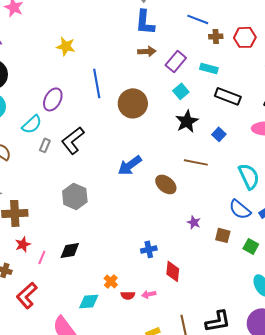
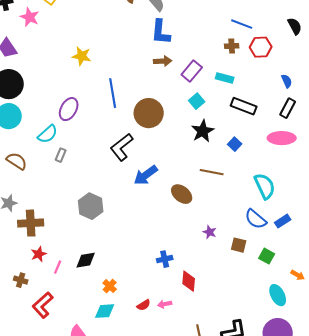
blue line: (198, 19) -> (242, 24), moved
black L-shape: (73, 140) -> (122, 147), moved
orange cross: (111, 281) -> (110, 286), moved
red semicircle: (128, 295) -> (144, 305), turned -32

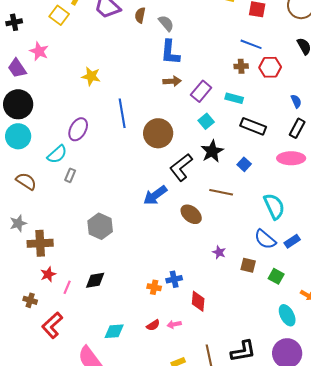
pink star: (30, 17) -> (39, 51), moved
black L-shape: (122, 147) -> (181, 167), moved
orange cross: (110, 286) -> (154, 287), moved, turned -32

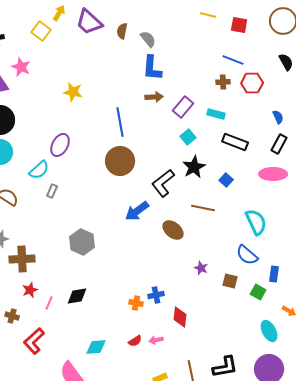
blue line: (122, 113) -> (120, 122), moved
brown circle: (158, 133) -> (120, 161), moved
blue rectangle: (292, 241) -> (274, 274), moved, turned -49

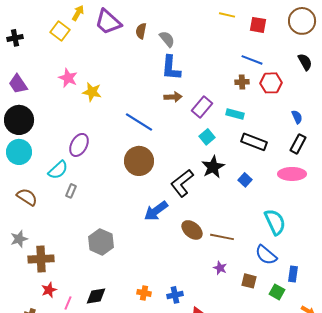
pink star: (21, 67) -> (68, 78), moved
blue line: (120, 122) -> (139, 122), turned -48
brown line: (203, 208) -> (222, 237), moved
orange cross: (136, 303) -> (144, 293), moved

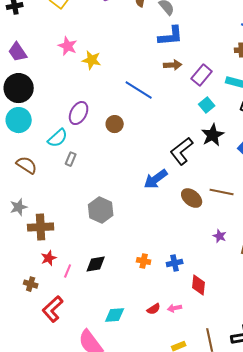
blue L-shape: (171, 68) -> (171, 36), turned -100
brown circle: (139, 161) -> (115, 124), moved, size x0.6
brown line: (222, 237) -> (222, 192), moved

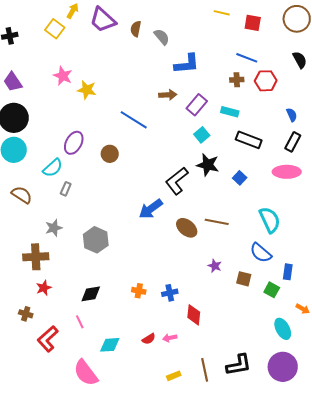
blue L-shape: (171, 36) -> (187, 64), moved
black star: (213, 135) -> (208, 165), turned -30
gray star: (19, 207) -> (54, 228), moved
pink line: (68, 271) -> (80, 322), moved, turned -48

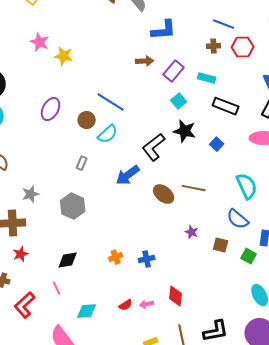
blue line: (134, 120) -> (111, 102), moved
cyan semicircle: (53, 168) -> (108, 134), moved
gray rectangle: (66, 189) -> (82, 163), moved
orange cross: (139, 291) -> (116, 257), turned -32
red diamond: (194, 315) -> (176, 296), moved

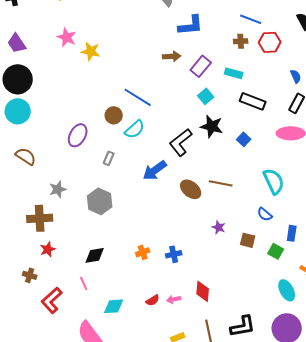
purple ellipse: (51, 109) -> (78, 135), moved
blue semicircle: (238, 219) -> (265, 214), size x0.7

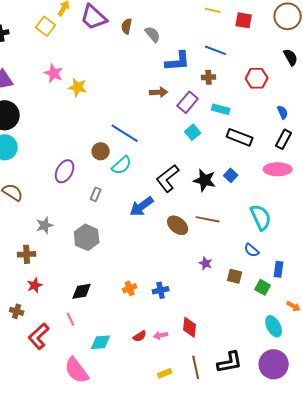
blue line: (251, 19) -> (216, 50), moved
brown cross: (241, 41) -> (209, 77), moved
black star: (212, 126) -> (205, 180), moved
brown cross: (40, 218) -> (27, 254), size x0.7

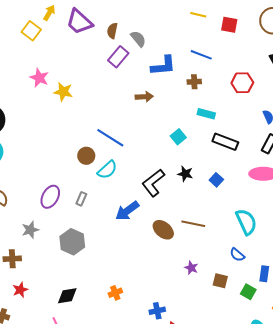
purple rectangle: (188, 102) -> (118, 57), moved
purple ellipse: (65, 171) -> (50, 197), moved
black star: (205, 180) -> (185, 174), moved, size x0.7
blue cross: (161, 290) -> (157, 311), moved

